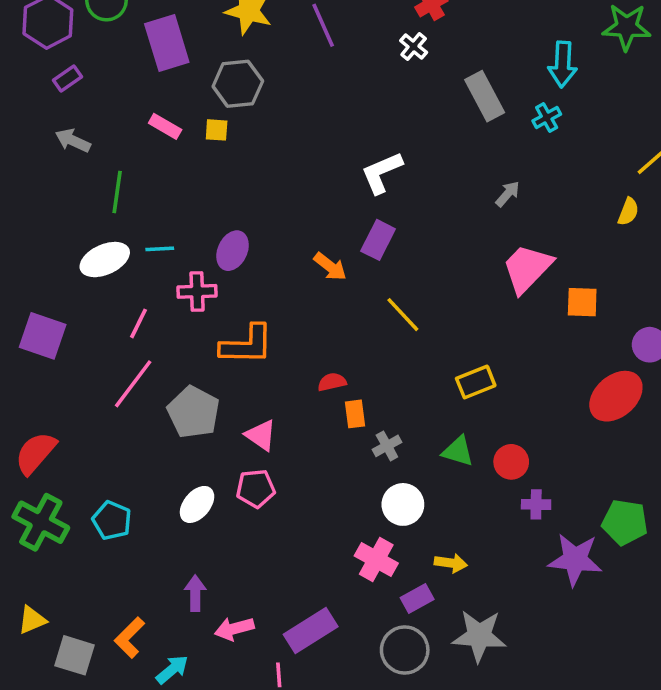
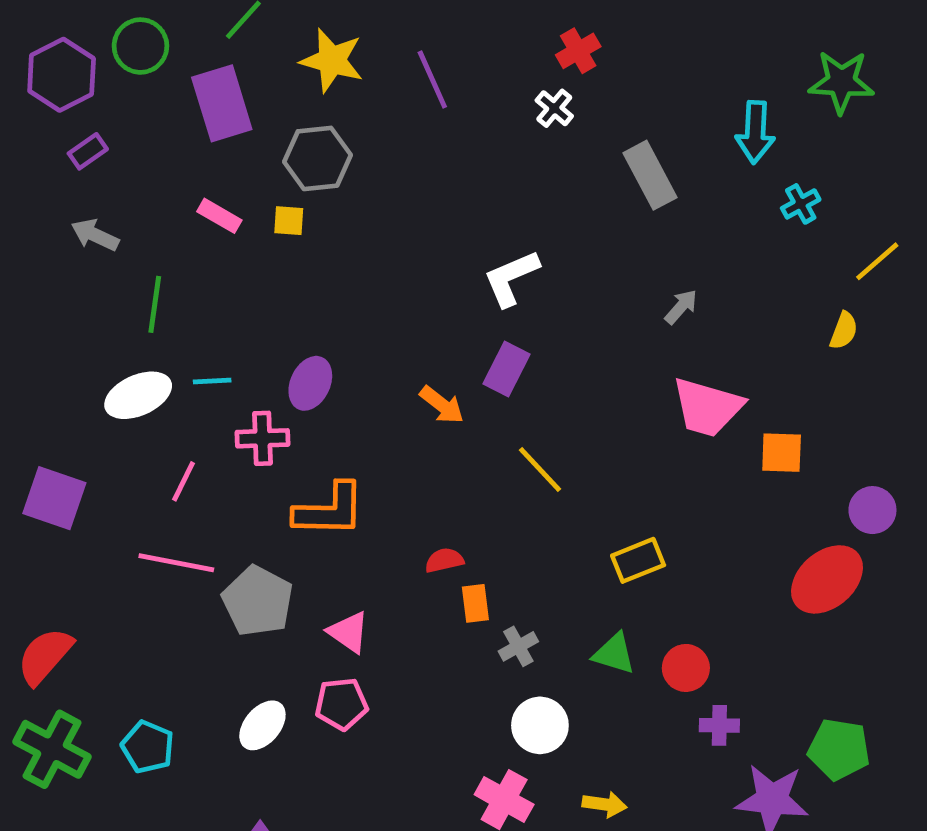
cyan cross: (547, 118) -> (801, 204), moved
pink trapezoid: (527, 268) -> (707, 407), turned -118
pink line: (133, 384) -> (176, 563), turned 64

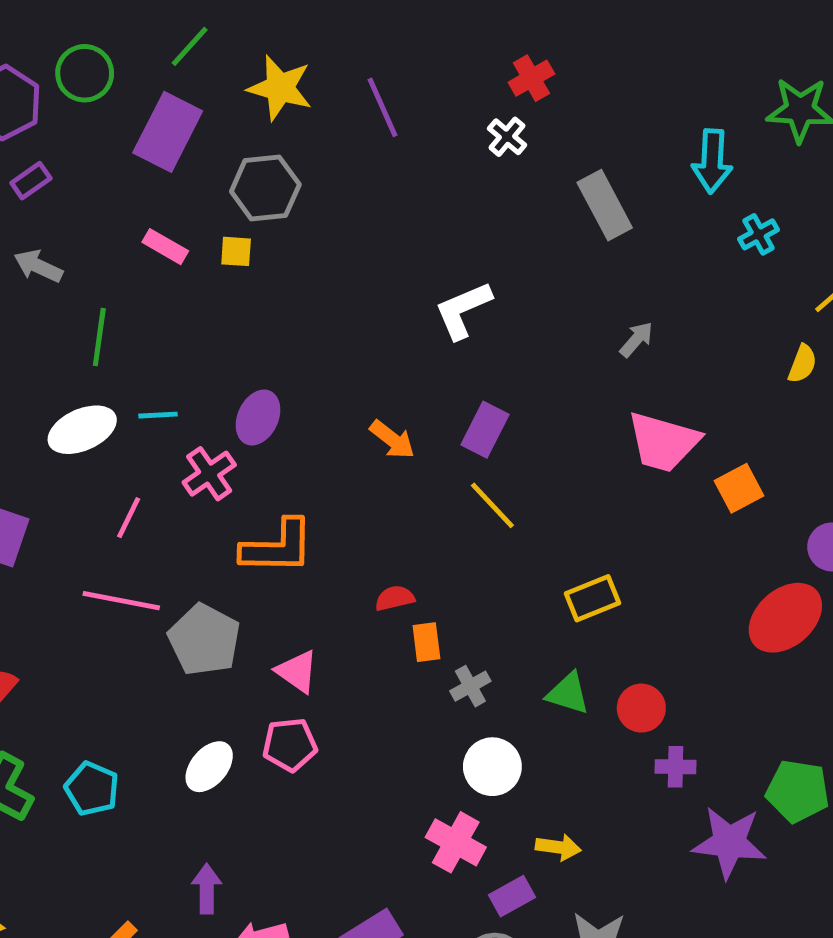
purple rectangle: (222, 103) -> (168, 132), turned 44
purple rectangle: (506, 369) -> (485, 430), moved
pink cross: (262, 438) -> (209, 474), turned -33
orange square: (782, 453) -> (739, 488), turned -30

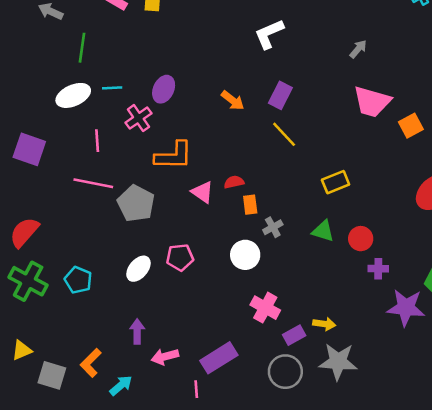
pink line: (129, 518) -> (97, 141), turned -30
pink triangle: (297, 671) -> (203, 192), moved
white circle: (492, 767) -> (245, 255), moved
yellow arrow: (558, 847) -> (324, 324), moved

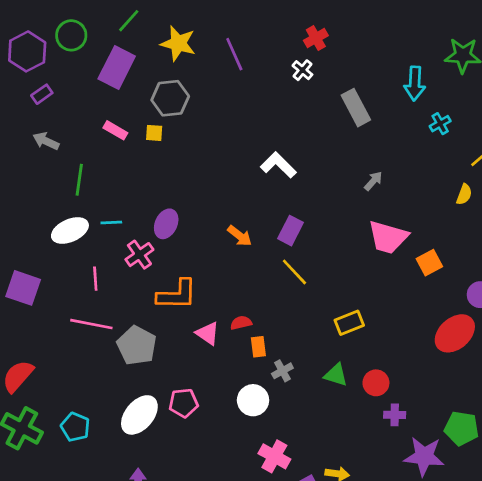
white L-shape: (269, 34) -> (278, 165), turned 68
white ellipse: (138, 269) -> (139, 415), size x1.4

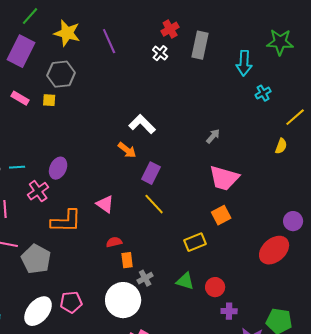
gray rectangle: (356, 108) -> (200, 45), moved, turned 40
orange arrow: (240, 236) -> (127, 150), moved
orange square: (429, 263) -> (221, 215), moved
pink triangle: (208, 333) -> (105, 204), moved
white circle: (253, 400) -> (123, 300), size x1.5

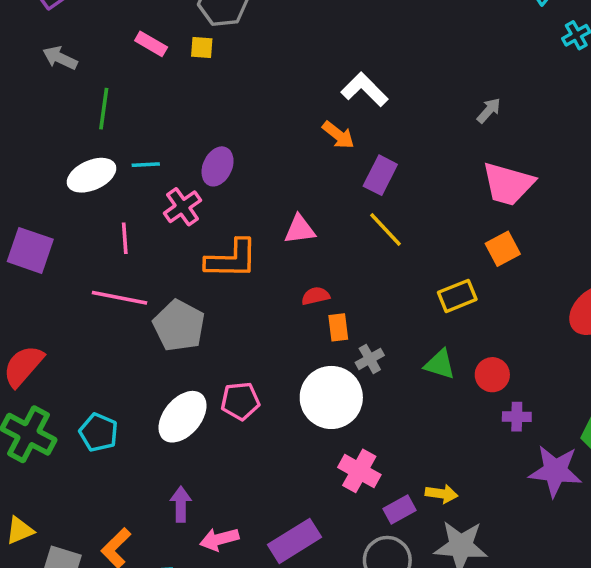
pink triangle: (105, 204) -> (300, 229), turned -42

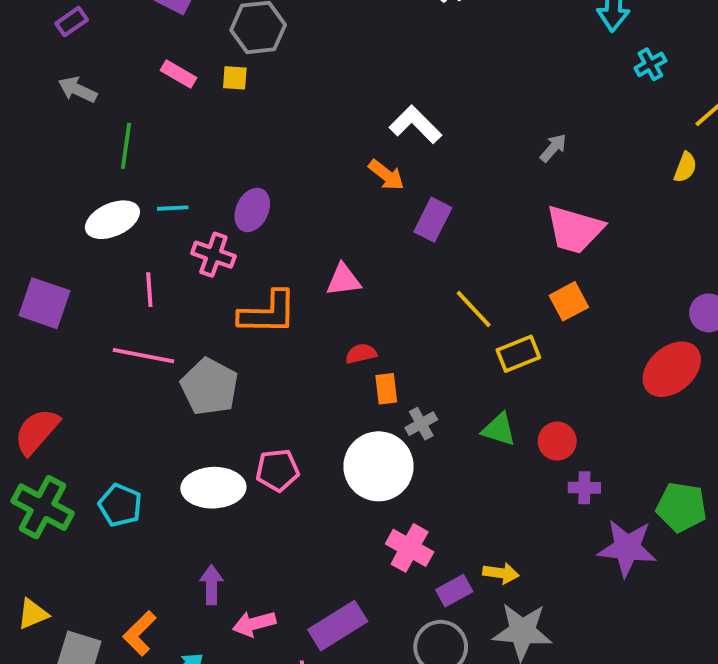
pink cross: (183, 207) -> (213, 255), turned -36
yellow line: (386, 229) -> (474, 309), moved
white ellipse: (183, 417) -> (213, 488), turned 48

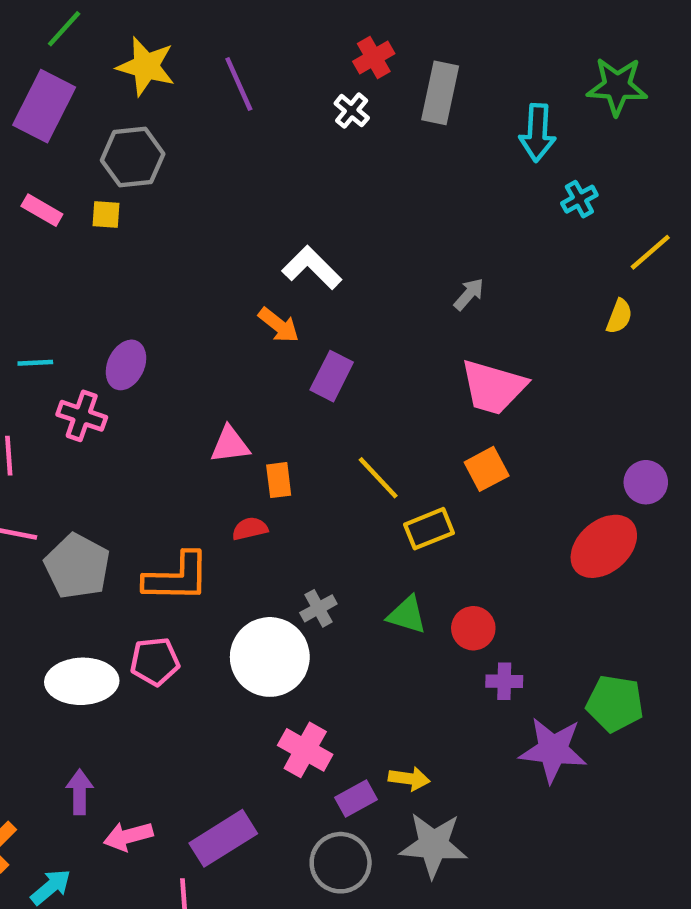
orange L-shape: (268, 313) -> (177, 577), moved
orange rectangle: (386, 389) -> (279, 480), moved

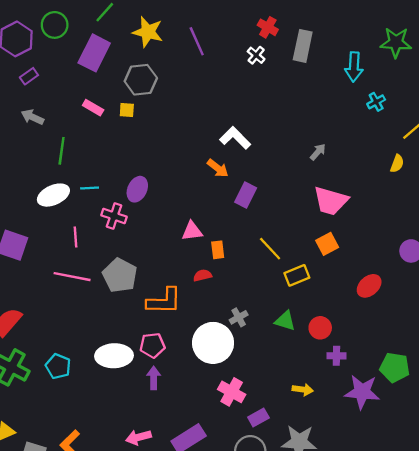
red cross: (374, 57) -> (268, 27), turned -30
red ellipse: (604, 546) -> (369, 286), moved, size x0.7
gray pentagon: (77, 566) -> (120, 275), moved
yellow arrow: (409, 779) -> (303, 390), moved
purple arrow: (80, 792) -> (154, 378), moved

